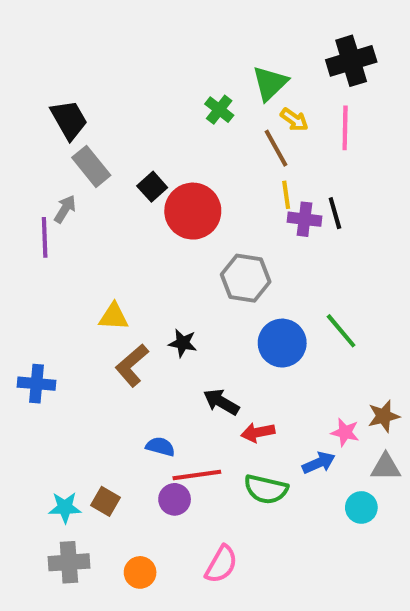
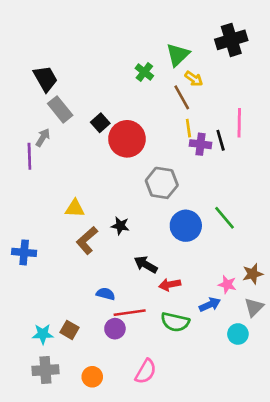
pink line: (345, 128) -> (239, 123), moved
gray triangle: (386, 467) -> (254, 307), turned -45

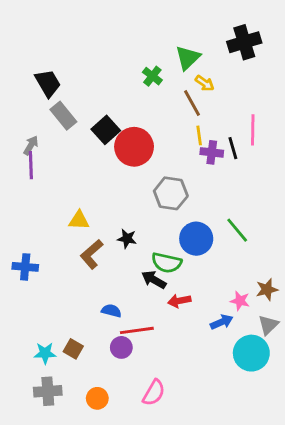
black square: (100, 123) -> (106, 130), size x1.4
gray arrow: (43, 137) -> (31, 145), moved
green semicircle: (175, 322) -> (167, 263), moved
cyan circle: (238, 334) -> (251, 353), size x1.6

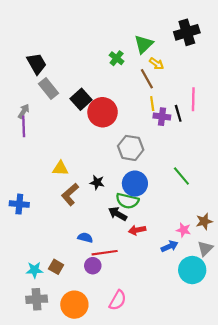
blue circle: (196, 239) -> (135, 184), moved
orange circle: (97, 398) -> (74, 305), size x1.6

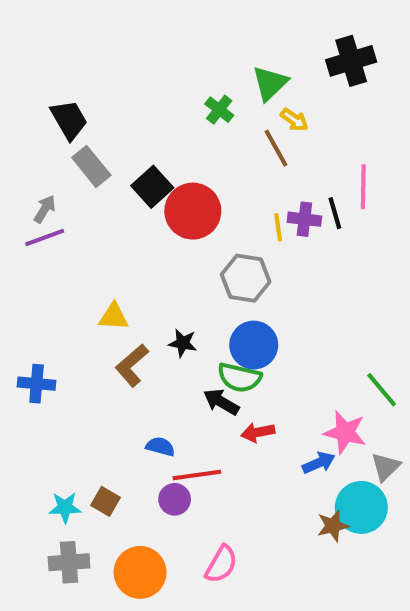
yellow line: (152, 104) -> (278, 227), moved
purple line: (24, 126) -> (45, 237), turned 72
green line: (181, 176) -> (382, 390), moved
brown star: (204, 221) -> (333, 526), moved
pink star: (184, 230) -> (345, 432), size x1.5

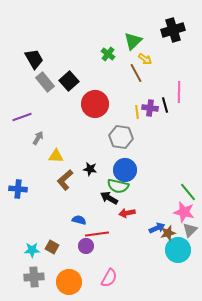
black square: (152, 187) -> (69, 81), moved
gray arrow: (45, 209) -> (38, 138), moved
pink star: (345, 432) -> (184, 212), moved
brown star: (333, 526) -> (168, 233), moved

